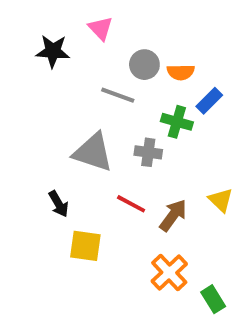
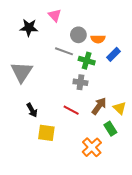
green cross: (177, 122) -> (87, 61), moved
gray triangle: (93, 152) -> (22, 72), moved, turned 45
brown arrow: (173, 215) -> (99, 106), moved
green rectangle: (213, 299) -> (110, 129), moved

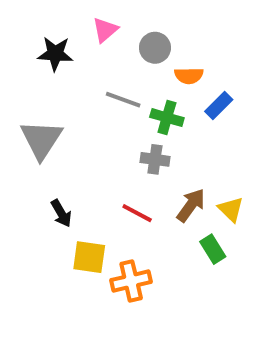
pink triangle: (55, 15) -> (105, 30), turned 32
gray circle: (78, 35) -> (155, 48), moved
orange cross: (92, 147) -> (131, 281), moved, turned 30

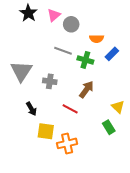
gray circle: (155, 48) -> (71, 24), moved
black star: (55, 54) -> (28, 13), moved, turned 30
gray cross: (155, 159) -> (50, 81), moved
brown arrow: (191, 205) -> (86, 89), moved

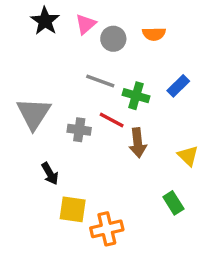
orange semicircle: (97, 39) -> (154, 34), moved
brown arrow: (86, 89) -> (138, 143), turned 138
yellow triangle: (118, 107) -> (188, 156), moved
red line: (70, 109) -> (112, 120), moved

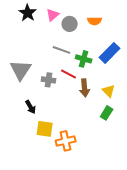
blue rectangle: (178, 86) -> (110, 53), size x1.5
yellow triangle: (188, 156) -> (109, 91), moved
green rectangle: (173, 203) -> (107, 113), moved, turned 64

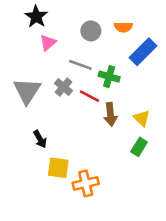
pink triangle: (53, 15) -> (48, 43), moved
blue rectangle: (110, 53) -> (143, 52), moved
gray cross: (49, 80) -> (63, 87), moved, turned 32

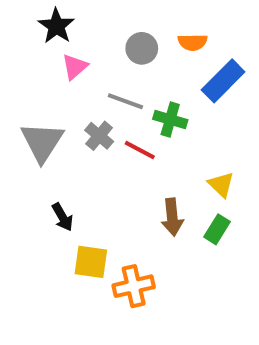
brown arrow: (110, 114) -> (172, 217), moved

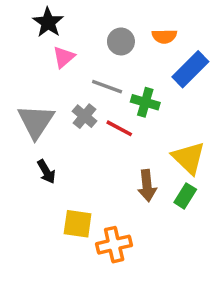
yellow triangle: (221, 185) -> (189, 158), size x1.5
black arrow: (62, 217) -> (46, 172), moved

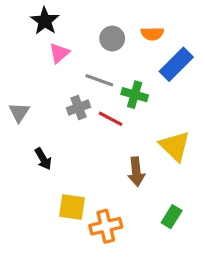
gray cross: (85, 116) -> (78, 108), turned 30
gray triangle: (36, 121) -> (19, 112), moved, size x0.6
green rectangle: (185, 196) -> (172, 217), moved

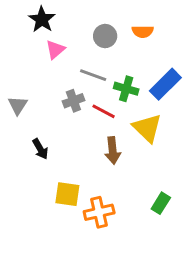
blue rectangle: (176, 64) -> (165, 84), moved
yellow triangle: (175, 146) -> (147, 128), moved
brown arrow: (136, 172) -> (113, 150), moved

